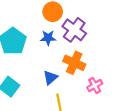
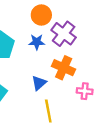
pink cross: (95, 85) -> (85, 91), turned 35

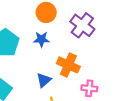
purple cross: (64, 34) -> (82, 25), moved

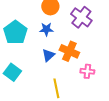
blue triangle: (44, 80) -> (48, 55), moved

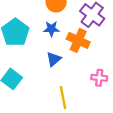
orange cross: (69, 51) -> (78, 40), moved

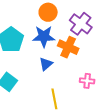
blue star: (51, 29) -> (44, 37), size x1.5

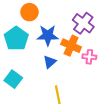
orange circle: (48, 12) -> (29, 12), moved
pink cross: (87, 81) -> (89, 57), moved

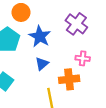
blue star: (48, 35) -> (40, 36), turned 30
orange cross: (71, 46) -> (69, 79), moved, turned -30

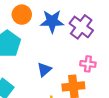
blue star: (40, 36) -> (52, 21), moved, turned -30

